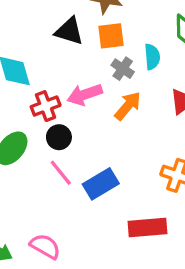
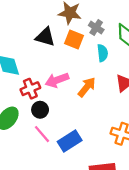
orange square: (111, 36) -> (74, 39), turned 30
gray cross: (123, 69) -> (96, 27), moved

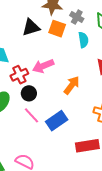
black triangle: (45, 37) -> (31, 27), turned -30
orange arrow: (87, 87) -> (72, 85), moved

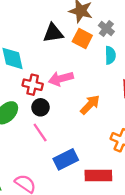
red cross: (19, 75) -> (33, 85), turned 30
blue rectangle: (57, 121) -> (66, 159), moved

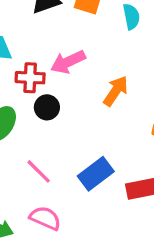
pink line: (40, 132) -> (39, 171), moved

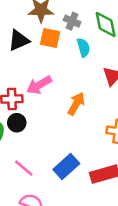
black circle: (47, 107) -> (17, 123), moved

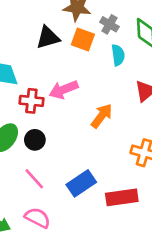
black circle: (17, 123) -> (35, 140), moved

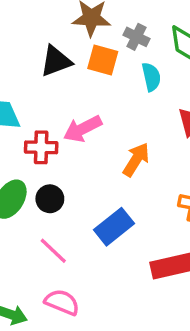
blue rectangle: (81, 183) -> (114, 227), moved

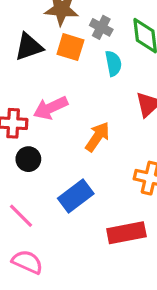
black circle: (50, 199) -> (28, 159), moved

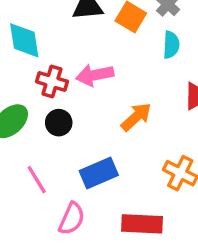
pink semicircle: (27, 262) -> (72, 219), moved, turned 76

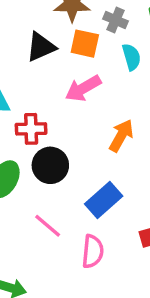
pink arrow: (95, 75) -> (83, 88), moved
black circle: (59, 123) -> (50, 165), size x1.4

